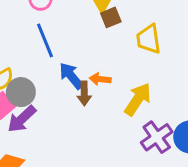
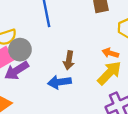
blue arrow: (71, 76) -> (59, 82), moved, turned -70
orange arrow: (100, 79) -> (110, 53), moved

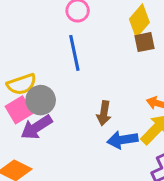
blue arrow: (59, 82) -> (122, 140), moved

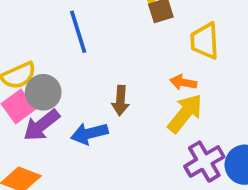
blue arrow: (122, 140) -> (89, 133), moved

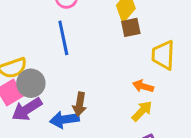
brown arrow: (120, 101) -> (80, 104), moved
yellow arrow: (185, 113) -> (142, 111), size x0.7

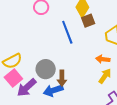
blue line: (63, 38) -> (67, 32), moved
gray circle: (31, 83) -> (46, 69), moved

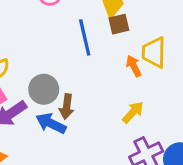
orange arrow: (103, 59) -> (134, 66), moved, turned 48
blue arrow: (53, 90) -> (51, 123), turned 36

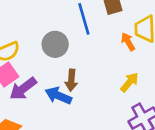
gray circle: (44, 89) -> (55, 44), moved

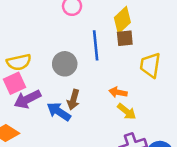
orange arrow: (128, 42) -> (118, 92), moved, turned -60
yellow arrow: (129, 82) -> (127, 111), turned 78

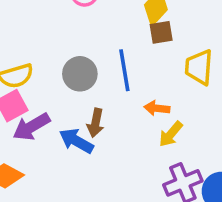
blue line: (96, 45) -> (124, 70), moved
yellow arrow: (127, 111) -> (171, 134), turned 96

